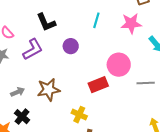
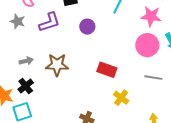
pink circle: (119, 65) -> (147, 45), moved
red rectangle: (98, 85) -> (107, 70), turned 30
yellow cross: (79, 115) -> (121, 98), moved

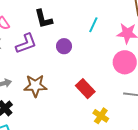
red rectangle: (107, 70) -> (85, 89), turned 30

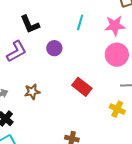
brown star: (35, 86) -> (32, 92), size x0.7
yellow cross: (101, 116) -> (117, 109), moved

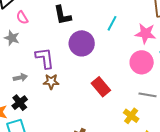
purple circle: (54, 48) -> (82, 43), size x1.6
purple L-shape: (16, 51) -> (45, 58), moved, turned -80

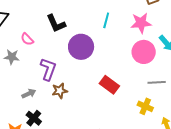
pink semicircle: (22, 18) -> (27, 39), moved
purple L-shape: (45, 58) -> (48, 69), turned 40

